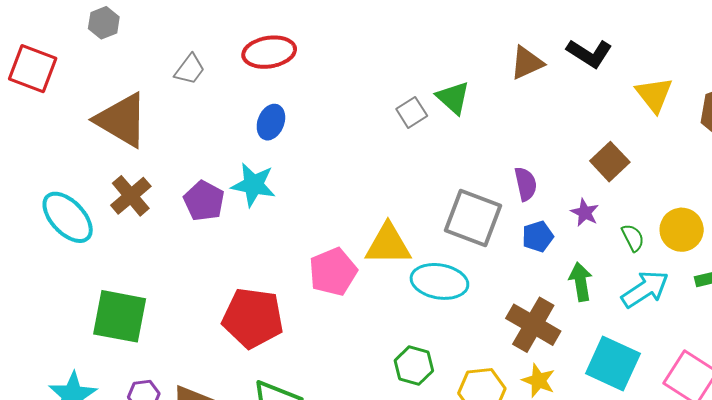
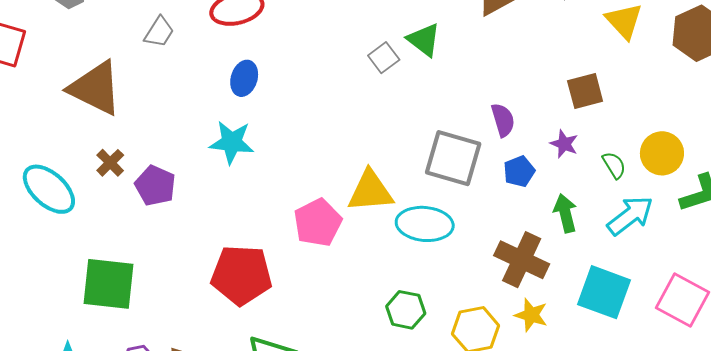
brown square: (610, 162) -> (585, 91), turned 33
brown cross: (131, 196) -> (110, 163), size x0.7
purple pentagon: (204, 201) -> (155, 186), moved

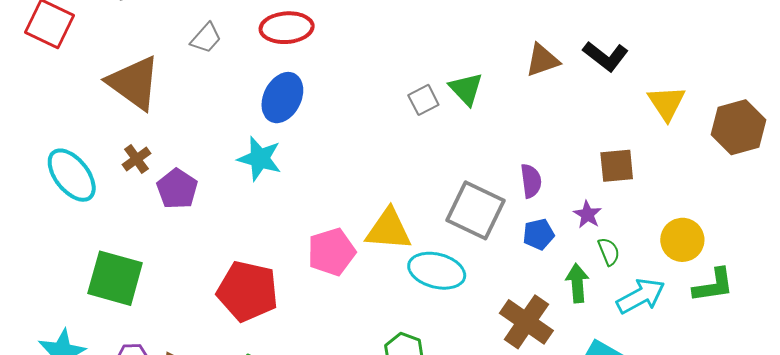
blue ellipse: (244, 78) -> (282, 98), size x1.4
green semicircle: (614, 165) -> (609, 252), moved

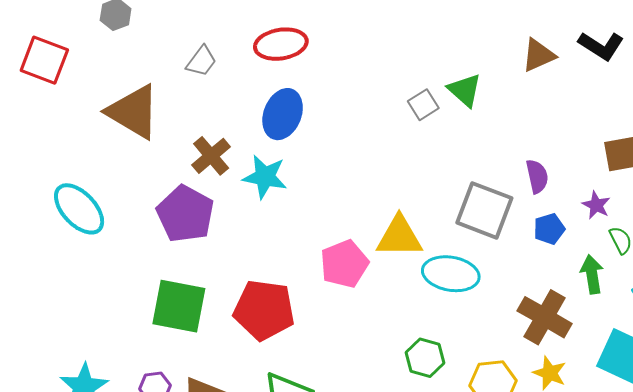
brown cross: (136, 159) -> (211, 156), moved, size x1.4
purple pentagon: (177, 189) -> (185, 214), size x1.4
green square: (115, 278) -> (179, 306), moved

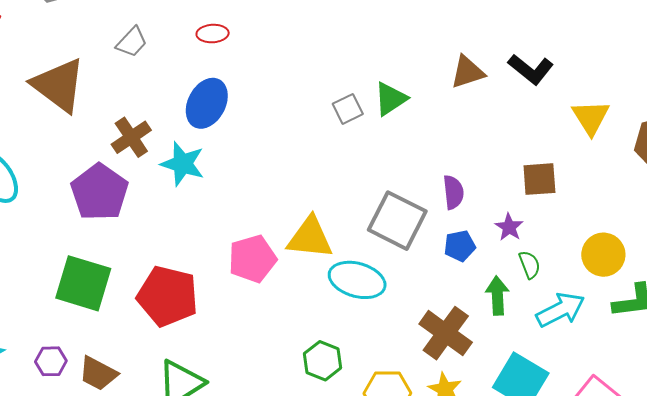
red ellipse: (281, 44) -> (213, 34), size x0.6
green triangle: (465, 90) -> (391, 99), turned 39

